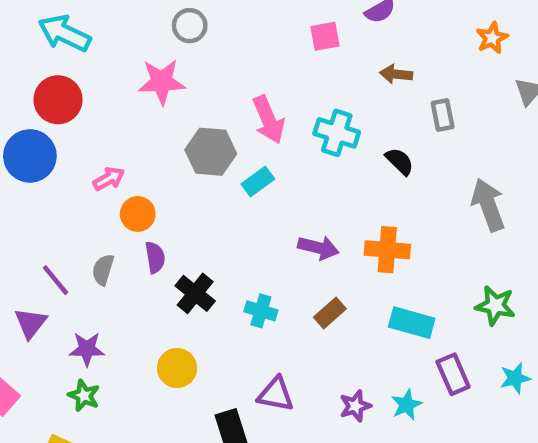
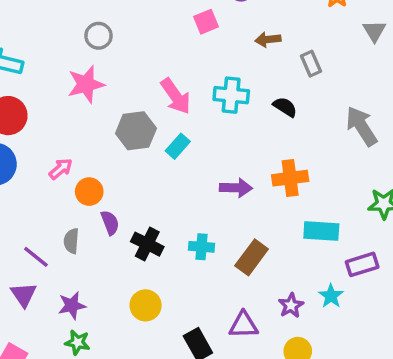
brown rectangle: (330, 313) -> (252, 257), moved, size x1.4
purple rectangle: (453, 374) -> (362, 264), turned -72
purple triangle: (276, 394) -> (244, 325), moved

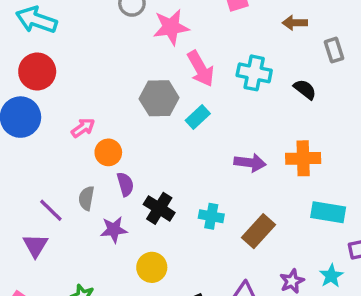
pink star: (86, 84) -> (171, 27), moved
purple star: (72, 305) -> (114, 230), moved

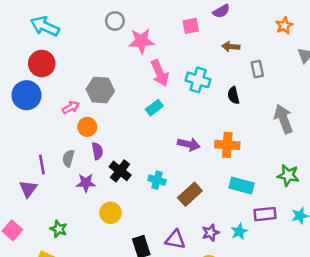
black semicircle: (305, 89) -> (233, 95), turned -147
gray hexagon: (159, 98) -> (100, 90), moved
purple line: (51, 210) -> (42, 165), turned 30

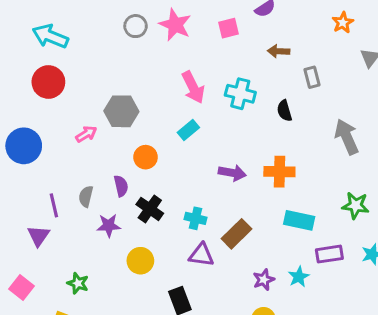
pink star: (141, 41) -> (175, 25), moved, turned 30
blue circle: (27, 95) -> (24, 146), moved
orange circle: (87, 127) -> (146, 157), moved
purple triangle: (175, 240) -> (201, 255), moved

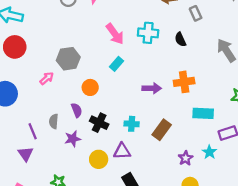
purple triangle: (201, 255) -> (122, 151), moved

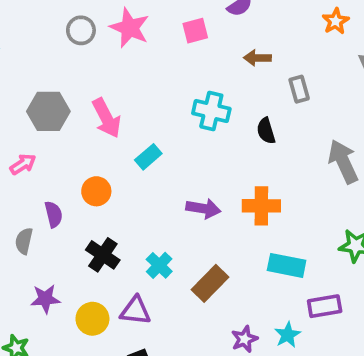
pink arrow: (115, 34) -> (107, 118), moved
gray hexagon: (68, 59) -> (48, 111), moved
purple semicircle: (77, 110) -> (54, 214), moved
cyan cross: (132, 124) -> (159, 265), turned 32
purple star: (73, 139) -> (45, 299), moved

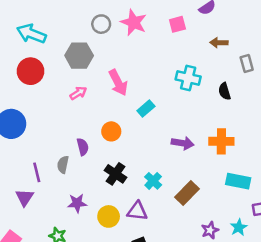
gray hexagon: (48, 111) -> (79, 56), moved
pink arrow: (23, 164) -> (78, 93), moved

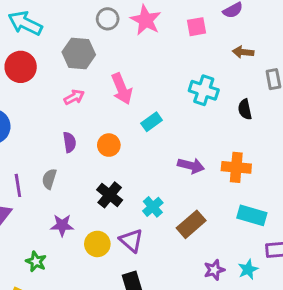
purple semicircle: (83, 147) -> (69, 142), moved
purple triangle: (137, 211) -> (131, 241), turned 30

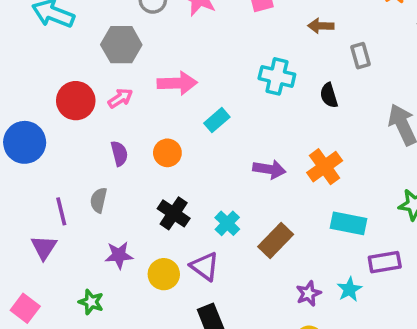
red circle: (21, 67) -> (76, 101), moved
pink arrow: (122, 89) -> (177, 83), turned -64
orange cross: (236, 167) -> (325, 167), turned -36

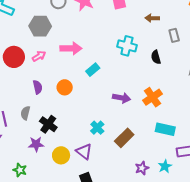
black cross: (174, 213) -> (48, 124), moved

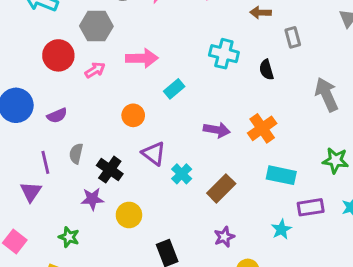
red circle: (14, 57) -> (58, 55), moved
purple semicircle: (38, 87) -> (57, 115), moved, turned 80
purple triangle: (84, 152) -> (154, 153), moved
purple star: (142, 168) -> (224, 237), moved

